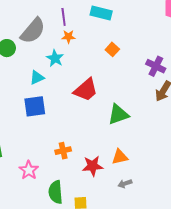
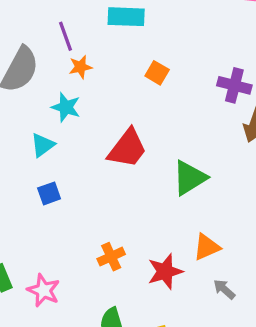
blue square: (35, 106) -> (49, 193), size x0.6
pink star: (29, 170) -> (44, 290), moved
gray arrow: (125, 184) -> (224, 289), turned 72

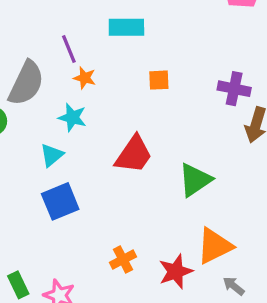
orange star: (80, 67) -> (85, 78), turned 30
orange square: (157, 73) -> (159, 80), turned -30
blue square: (49, 193) -> (60, 201), size x1.6
orange triangle: (207, 247) -> (215, 246), size x1.4

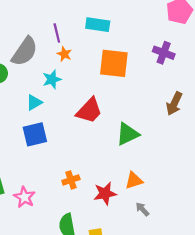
orange square: (159, 80) -> (114, 63), size x2.0
purple cross: (234, 89) -> (164, 53), moved
cyan star: (72, 117) -> (52, 79), turned 30
orange triangle: (215, 246) -> (134, 180), size x0.7

